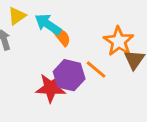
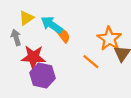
purple hexagon: (69, 75) -> (43, 76), moved
red star: (51, 88) -> (33, 57), moved

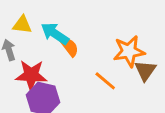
yellow triangle: (26, 18) -> (22, 25), turned 42
orange star: (109, 39) -> (129, 51), turned 30

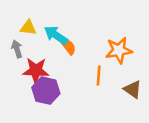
brown triangle: (145, 71) -> (133, 89), moved, turned -30
orange line: (105, 81) -> (99, 75), turned 54

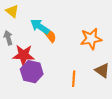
yellow triangle: (28, 28) -> (12, 11), moved, turned 32
orange line: (99, 75) -> (74, 79), moved

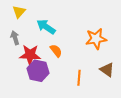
yellow triangle: (12, 11) -> (19, 12), turned 32
orange semicircle: (50, 36) -> (56, 51), moved

